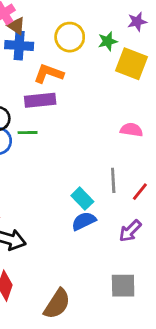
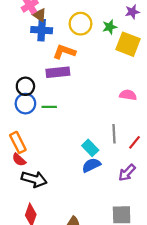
green line: (28, 133) -> (49, 107), moved

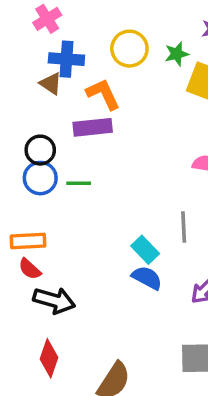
brown triangle: (39, 15) -> (51, 84), moved
orange L-shape: (64, 52) -> (103, 94), turned 45
orange rectangle: (18, 142) -> (28, 241), turned -66
blue semicircle: (91, 165) -> (147, 278), turned 54

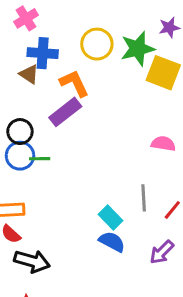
green star: (177, 54) -> (138, 49), size x1.6
purple rectangle: (93, 127) -> (65, 112), turned -32
green line: (79, 183) -> (40, 159), moved

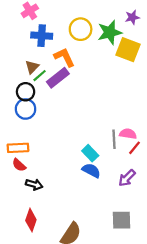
brown triangle: (29, 74) -> (32, 67), moved, turned 40
pink semicircle: (163, 144) -> (128, 134), moved
green line: (40, 159) -> (40, 76), moved, turned -40
black arrow: (32, 261) -> (34, 184), size x0.7

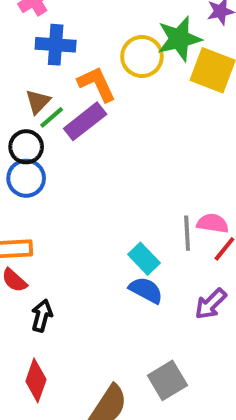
yellow circle: (81, 29) -> (142, 56), moved
black arrow: (34, 184) -> (42, 316), turned -91
gray square: (121, 220) -> (167, 380), moved, turned -30

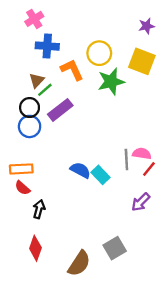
green star: (179, 39) -> (111, 82), moved
purple rectangle: (85, 121) -> (60, 110), moved
blue semicircle: (146, 290) -> (80, 170), moved

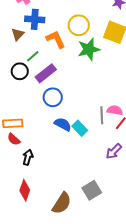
brown triangle: (37, 80) -> (18, 34), moved
blue circle: (30, 126) -> (53, 97), moved

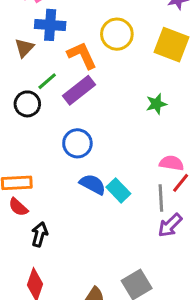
green star: (89, 49) -> (156, 104), moved, size x0.6
purple rectangle: (46, 73) -> (79, 90), moved
gray line: (102, 115) -> (161, 198), moved

